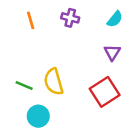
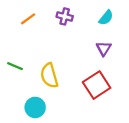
orange line: (31, 20) -> (28, 19), turned 70
green line: (24, 86) -> (15, 66), moved

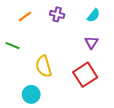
green line: (15, 66) -> (12, 46), moved

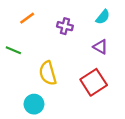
purple cross: (57, 14) -> (65, 26), moved
purple triangle: (91, 42) -> (100, 47), turned -32

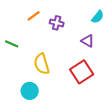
cyan semicircle: (103, 17) -> (98, 17), moved
orange line: (27, 18) -> (34, 16), moved

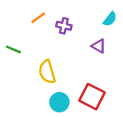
red square: (82, 72) -> (92, 97), moved, turned -30
cyan circle: (30, 91) -> (59, 102), moved

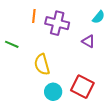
orange line: (38, 18) -> (34, 16), turned -48
purple cross: (64, 26) -> (57, 23), size x1.6

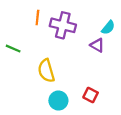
cyan semicircle: (99, 17) -> (108, 28), moved
red square: (82, 87) -> (91, 95), size x0.6

